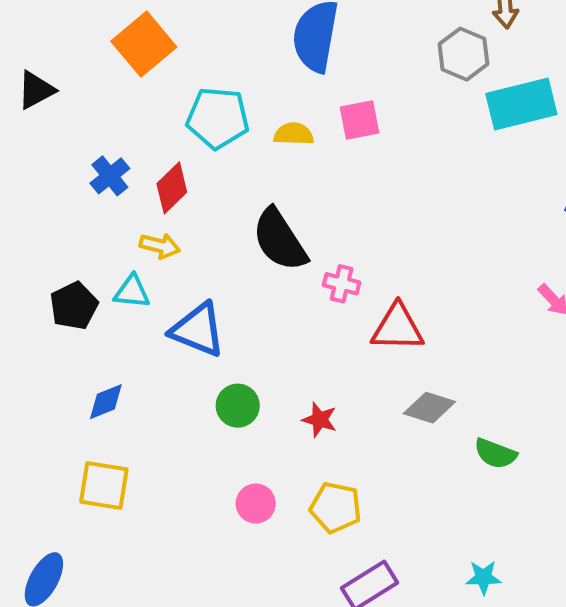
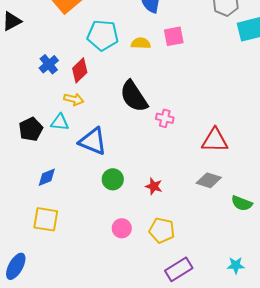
red triangle: (398, 328) -> (215, 140), moved

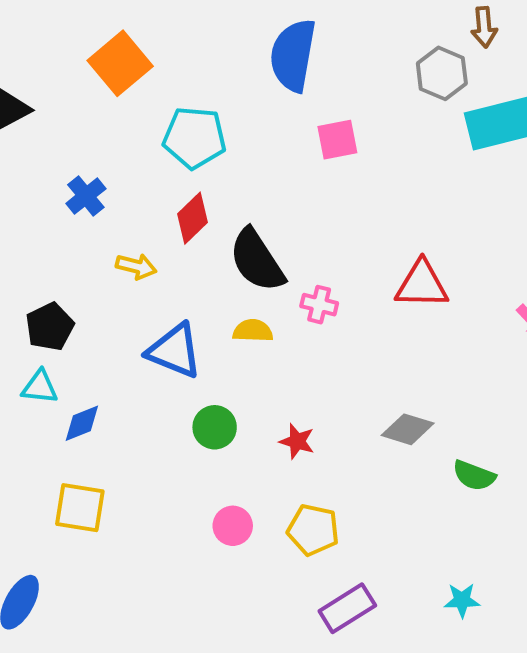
yellow semicircle: (141, 43) -> (253, 331), moved
red diamond: (80, 70) -> (192, 218), moved
cyan triangle: (60, 122) -> (40, 387), moved
red triangle: (215, 140) -> (422, 284), moved

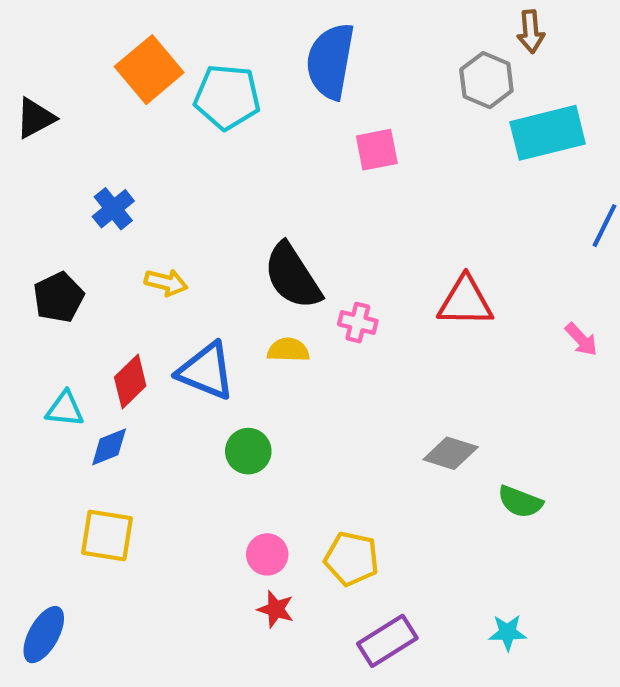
cyan pentagon: (195, 138) -> (227, 97), moved
red diamond: (192, 218) -> (130, 382), moved
black pentagon: (50, 327) -> (58, 297), moved
red star: (297, 441) -> (276, 609), moved

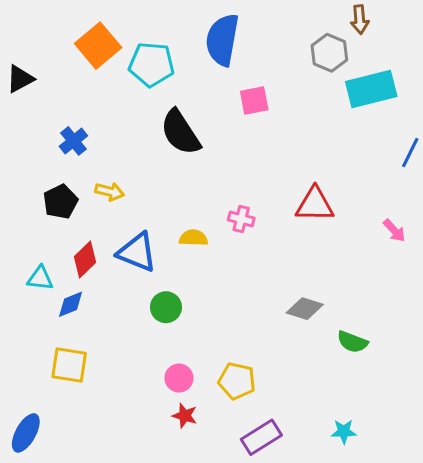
black semicircle: (293, 276) -> (180, 132), moved
black pentagon: (58, 297) -> (60, 202), moved

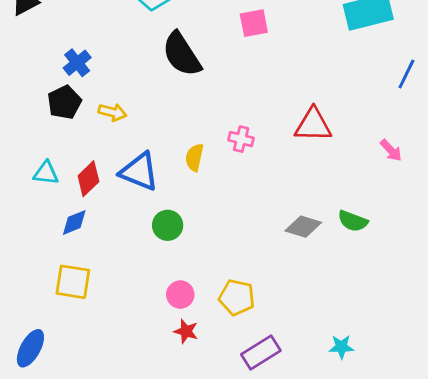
black pentagon: (60, 202) -> (64, 102), moved
yellow semicircle: (193, 238) -> (194, 157), turned -80
cyan triangle: (40, 278) -> (46, 173), moved
green semicircle: (352, 342) -> (353, 221), moved

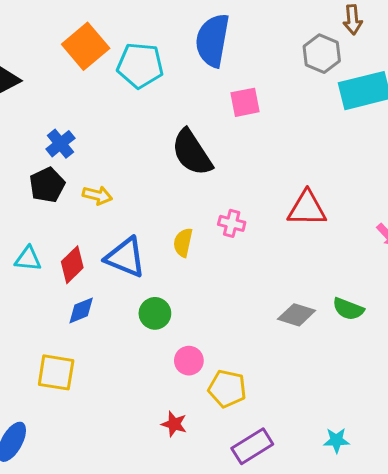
black semicircle: (182, 54) -> (192, 153), moved
blue diamond: (74, 222) -> (81, 310), moved
pink circle: (180, 295) -> (189, 361), moved

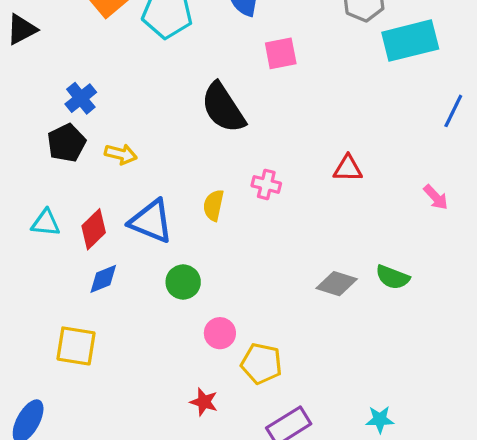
red triangle: (307, 209) -> (348, 168), size x0.7

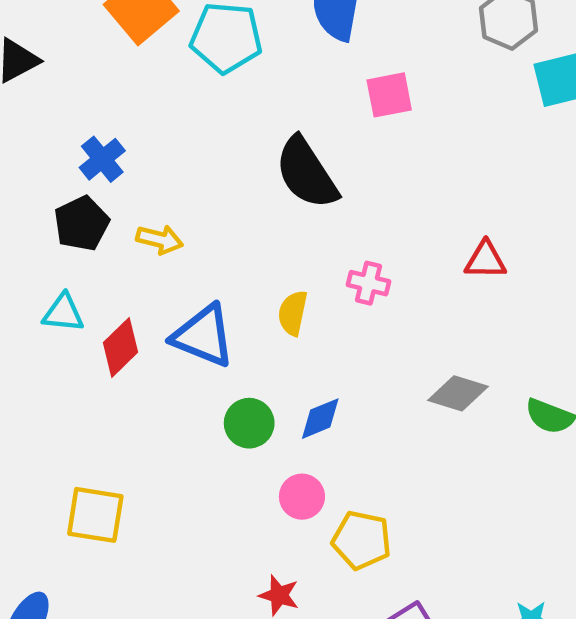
cyan triangle: (46, 223) -> (63, 313), moved
blue diamond: (103, 279) -> (320, 419), moved
gray diamond: (337, 284) -> (458, 393), moved

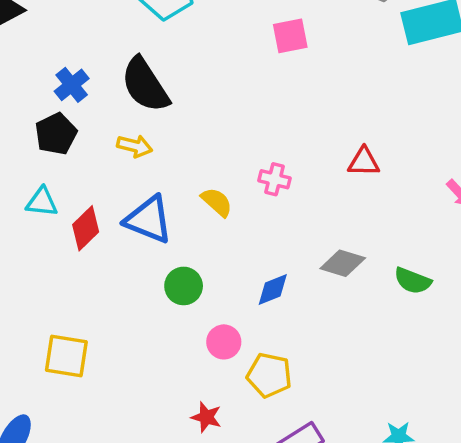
black semicircle: (307, 173) -> (145, 85), moved
yellow arrow: (160, 240) -> (135, 146), moved
yellow semicircle: (293, 313) -> (217, 202), turned 120
blue diamond: (320, 419) -> (273, 289), moved

